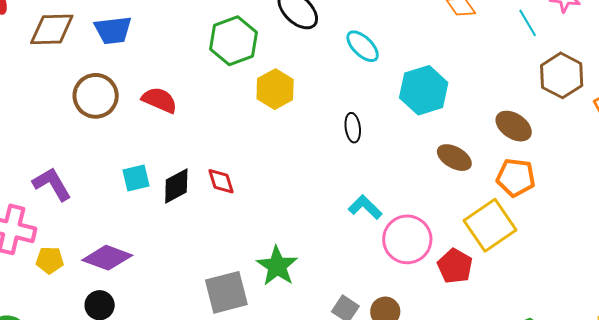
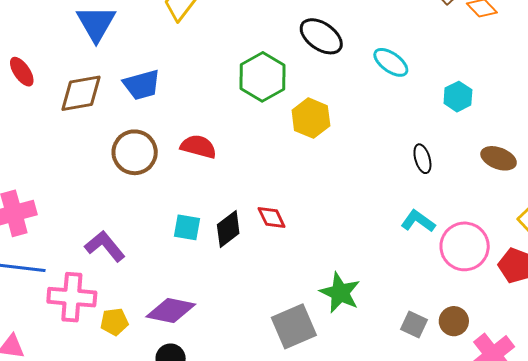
cyan hexagon: (424, 90) -> (458, 97), size x0.6
black ellipse: (353, 128) -> (422, 159), moved
cyan square: (136, 178) -> (187, 227), turned 32

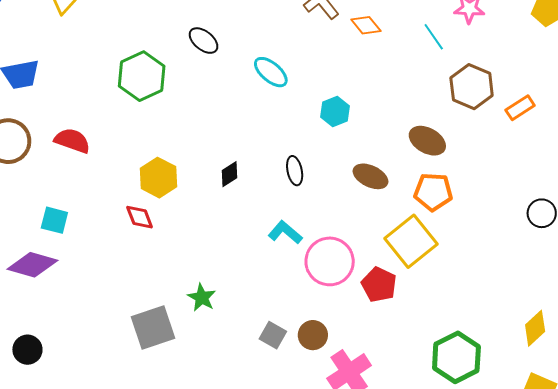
black ellipse: (321, 36) -> (204, 41), size x0.7
yellow hexagon: (311, 118) -> (158, 178), moved
black diamond: (228, 229) -> (230, 174), moved, size x0.7
green star: (340, 293) -> (202, 298), size x0.7
purple diamond: (171, 310) -> (32, 265), moved

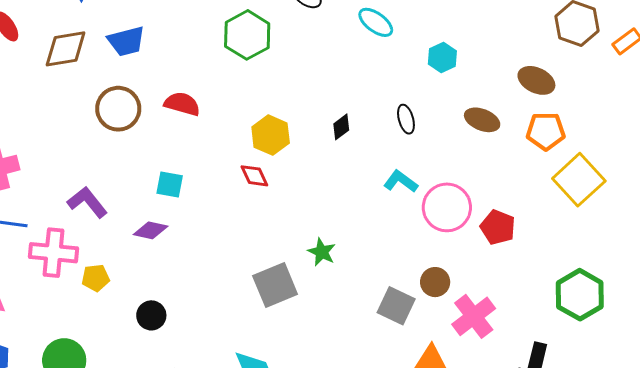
yellow square: (411, 241) -> (579, 180), moved
purple diamond: (32, 265) -> (151, 230), size x0.7
gray square: (273, 335) -> (396, 306), moved, size x1.4

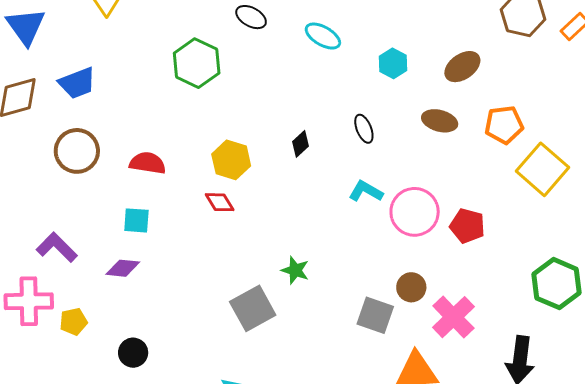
brown ellipse: (536, 80) -> (462, 67), moved, turned -54
red semicircle: (182, 104) -> (148, 163), moved

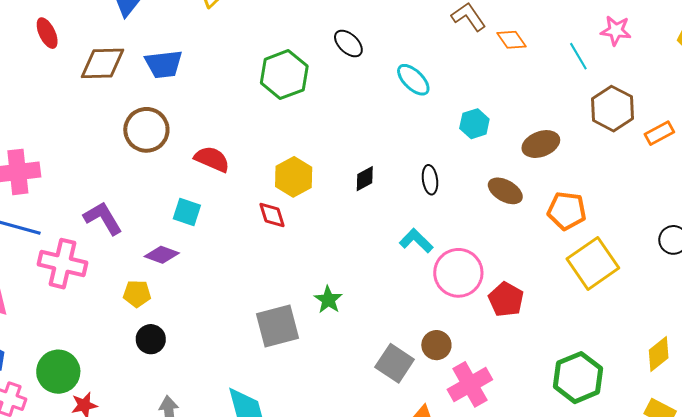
yellow pentagon: (74, 322) -> (137, 294), moved

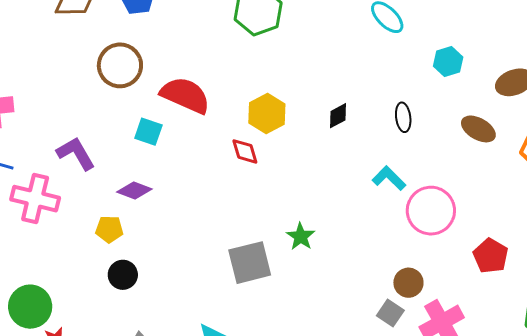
red semicircle: (212, 159) -> (185, 95), size x1.4
cyan square: (187, 212) -> (148, 132), moved
red pentagon: (506, 299) -> (491, 256), moved
gray square: (395, 363) -> (390, 313), moved, size x0.7

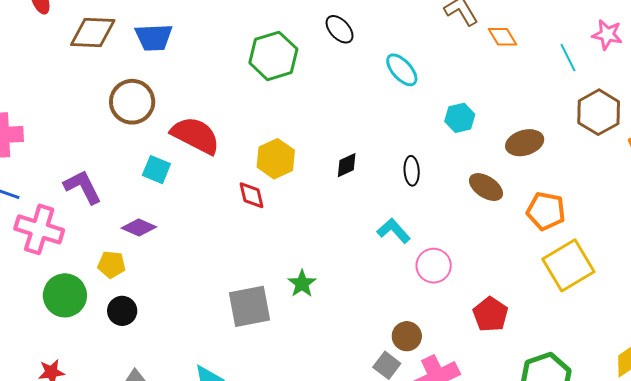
pink circle: (431, 211) -> (434, 266), size x0.7
green circle: (30, 307) -> (65, 295), moved

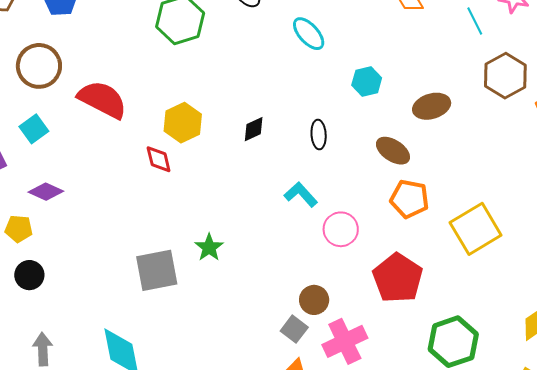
cyan square: (156, 170) -> (34, 129), moved, turned 32
orange pentagon: (546, 211) -> (409, 199), moved
red pentagon: (490, 314) -> (398, 278), size x1.4

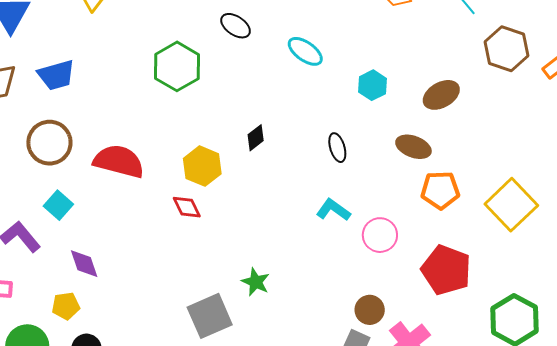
black diamond: (254, 129) -> (256, 138), moved
purple diamond: (46, 192) -> (84, 264), turned 60

